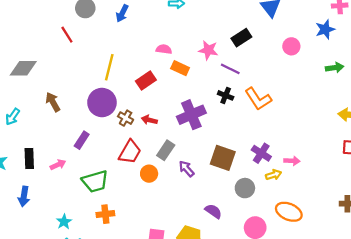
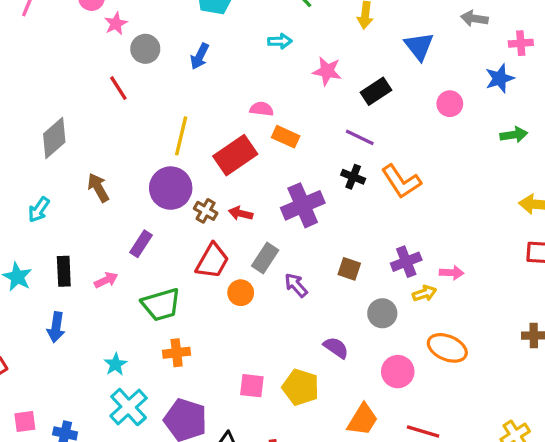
pink star: (208, 50) -> (327, 71), moved
gray diamond: (23, 68) -> (54, 138), turned -40
red rectangle: (146, 80) -> (235, 155), size x1.4
purple cross: (261, 153) -> (406, 262), turned 36
brown square: (223, 158) -> (349, 269), size x0.6

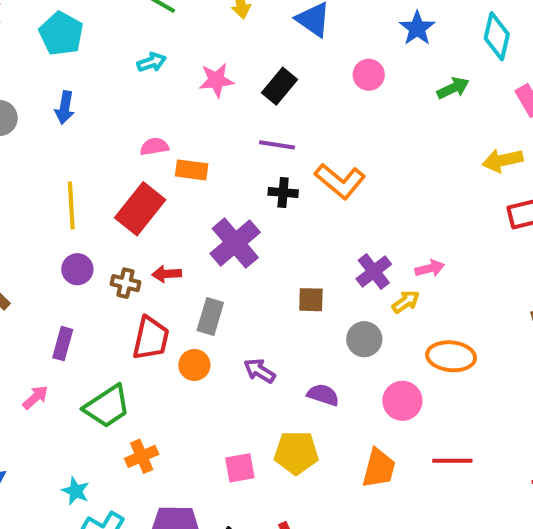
purple circle: (171, 188) -> (77, 269), size x0.6
purple arrow: (296, 285) -> (260, 371), moved

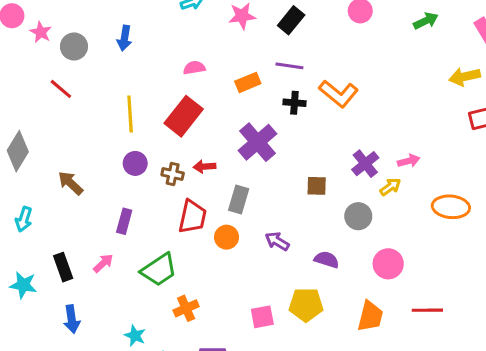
orange rectangle: (192, 170) -> (248, 82), moved, turned -30
orange ellipse: (451, 356) -> (451, 207), moved

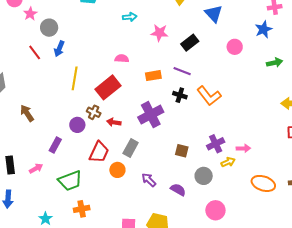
blue arrow: (124, 38) -> (59, 49), moved
purple circle: (135, 163) -> (77, 125), moved
brown cross: (173, 174) -> (94, 112), moved
purple semicircle: (327, 260) -> (178, 190), moved

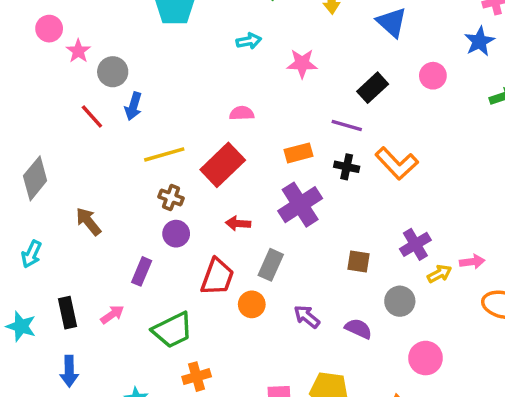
black rectangle: (190, 43) -> (373, 88), moved
orange rectangle: (153, 76) -> (298, 153), moved
yellow line: (75, 78) -> (164, 154), turned 70
brown cross: (94, 112) -> (171, 197), moved
pink arrow: (243, 148) -> (472, 262), moved

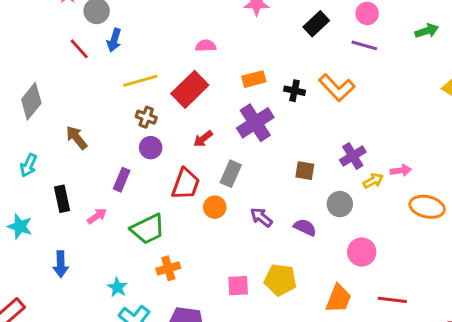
purple line: (347, 126) -> (364, 45), moved
red arrow: (238, 223) -> (203, 139), turned -42
black rectangle: (68, 313) -> (62, 199), moved

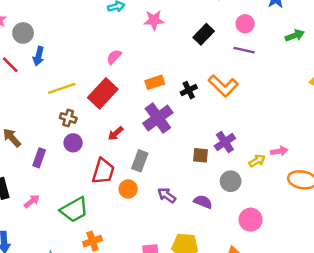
pink semicircle: (206, 46) -> (114, 57), turned -42
black cross: (295, 91) -> (189, 90), turned -35
purple cross: (353, 156) -> (225, 142), moved
purple rectangle: (122, 180) -> (39, 158), moved

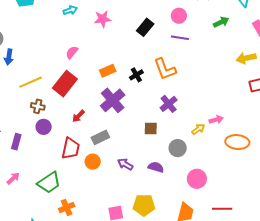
orange L-shape: (223, 86) -> (165, 69), turned 30
purple cross: (225, 142) -> (169, 104), moved
gray rectangle: (140, 161) -> (100, 137), turned 48

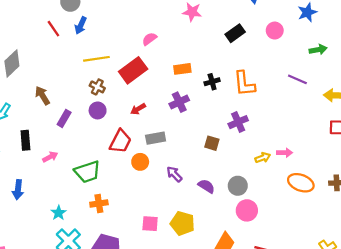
purple line: (180, 38) -> (297, 79), moved
purple cross: (113, 100) -> (179, 102), size x0.7
gray circle: (178, 148) -> (238, 186), moved

